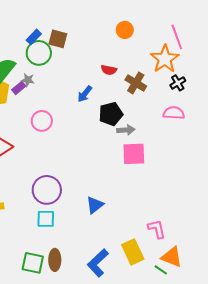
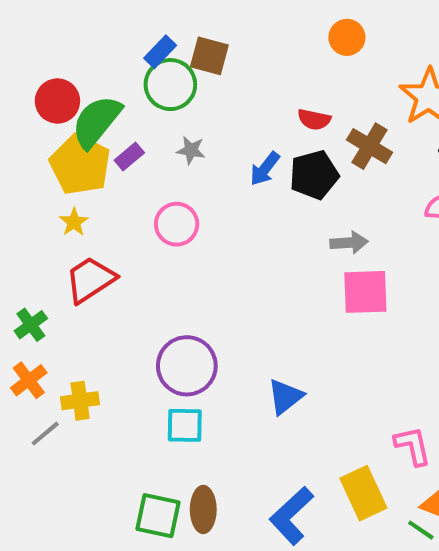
gray star: (28, 80) -> (191, 150), moved
black pentagon: (111, 114) -> (314, 175), moved

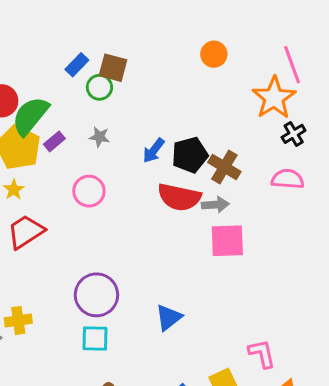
green circle: (170, 85) -> (99, 87), moved, size x0.7
red semicircle: (314, 119) -> (179, 197), moved, size x1.8
brown cross: (369, 146) -> (224, 167), moved

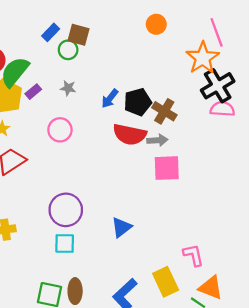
black cross: (294, 134) -> (218, 86), size x1.8
pink semicircle: (288, 179) -> (222, 109), moved

